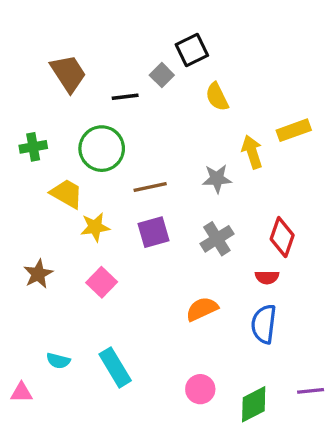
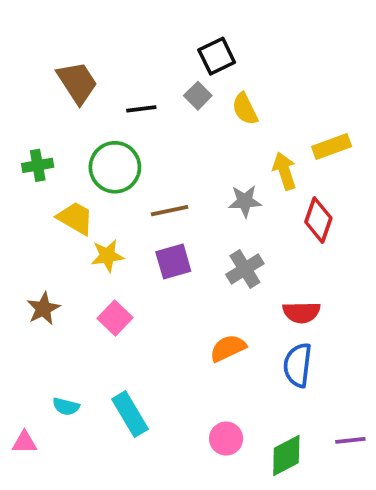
gray square: (162, 75) -> (198, 96), moved
red diamond: (282, 237) -> (318, 220), moved
red semicircle: (267, 277) -> (301, 312), size x1.4

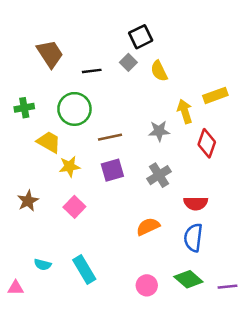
green diamond: (286, 456) -> (188, 279), moved, turned 68

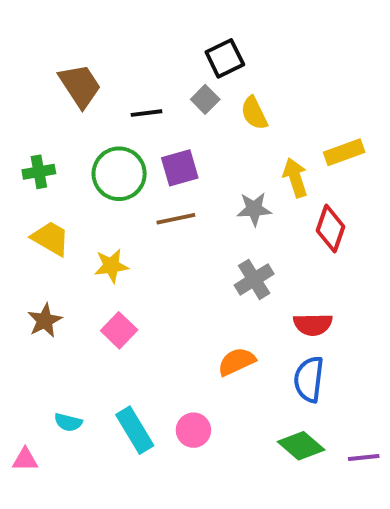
yellow trapezoid: (49, 142) -> (51, 238), moved
purple square: (112, 170) -> (180, 168), moved
pink circle: (147, 285) -> (193, 430), moved

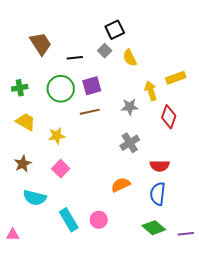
cyan semicircle: (68, 422) -> (35, 198), moved, size x1.6

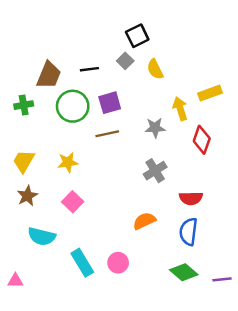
brown trapezoid: (41, 44) -> (49, 75), moved, turned 55
yellow trapezoid: (26, 122) -> (24, 161), moved, turned -90

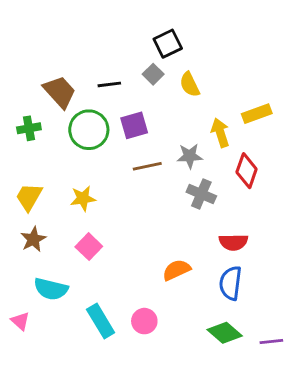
brown trapezoid: (49, 75) -> (60, 92), turned -64
brown line: (107, 134) -> (147, 166), moved
gray cross: (155, 171) -> (201, 194), moved, turned -35
pink triangle: (15, 281) -> (20, 321), moved, turned 42

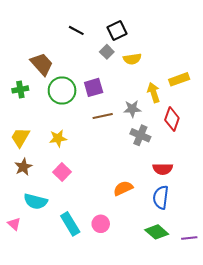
black line: (109, 84) -> (76, 30), moved, turned 35
yellow semicircle: (190, 84) -> (132, 59), turned -72

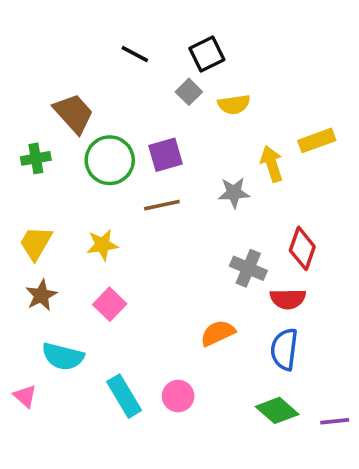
brown line: (103, 116) -> (162, 205), moved
red diamond: (172, 119) -> (302, 248), moved
gray cross: (140, 135) -> (248, 268), moved

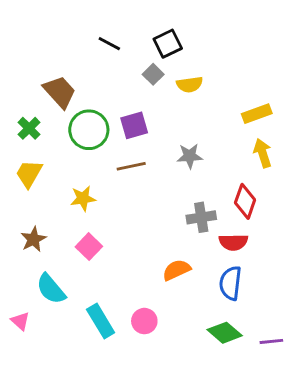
green cross: (36, 158) -> (29, 128), turned -35
yellow arrow: (272, 164) -> (263, 153), moved
yellow trapezoid: (36, 243) -> (29, 174), moved
gray cross: (248, 268) -> (201, 217), turned -32
cyan semicircle: (63, 356) -> (51, 289), turned 36

